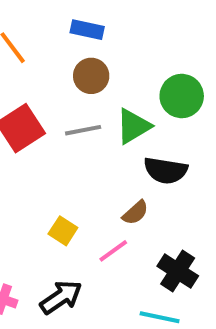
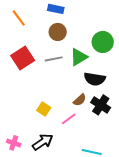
black cross: (178, 271) -> (101, 105), moved

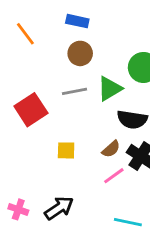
red square: (23, 58) -> (31, 110), moved
yellow square: (44, 109) -> (66, 150), moved, turned -32
pink line: (69, 119) -> (114, 176), moved

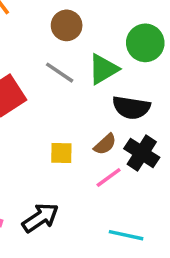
gray line: (75, 91) -> (60, 73), turned 45
yellow square: (66, 150) -> (61, 153), moved

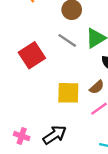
yellow square: (61, 153) -> (68, 93), size x1.5

